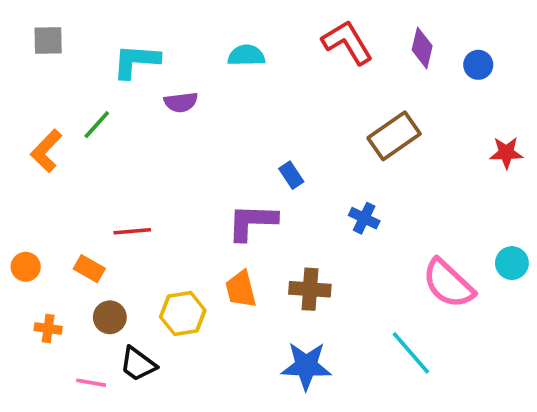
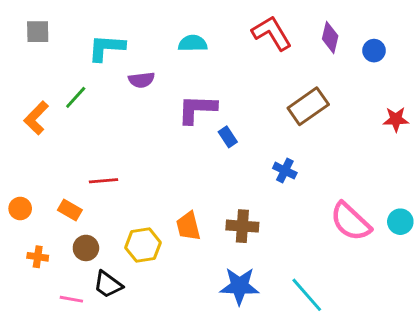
purple L-shape: (252, 222) -> (197, 109), moved
cyan circle: (512, 263) -> (400, 222), moved
cyan line: (411, 353) -> (307, 295), moved

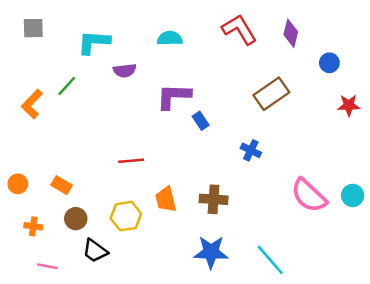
blue circle: (374, 51) -> (329, 63), moved
red line: (103, 181) -> (131, 161), moved
pink line: (71, 299) -> (47, 266), moved

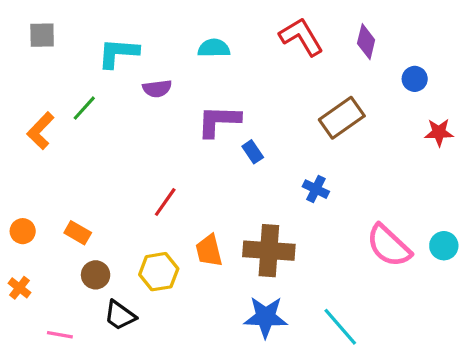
red line: (131, 161) -> (165, 202), turned -50
brown cross: (214, 199) -> (269, 251), size x1.4
orange cross: (33, 226) -> (19, 288), moved, turned 30

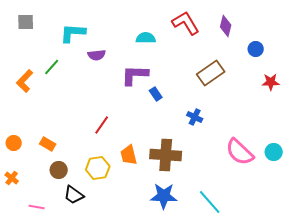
cyan semicircle: (214, 48) -> (146, 38), moved

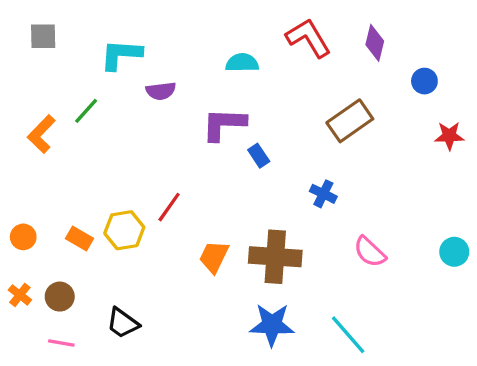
pink semicircle: (240, 152) -> (370, 252), moved, size x0.7
orange trapezoid: (129, 155) -> (214, 257), turned 40
yellow hexagon: (98, 168) -> (124, 230), moved
brown circle: (59, 170) -> (60, 297), moved

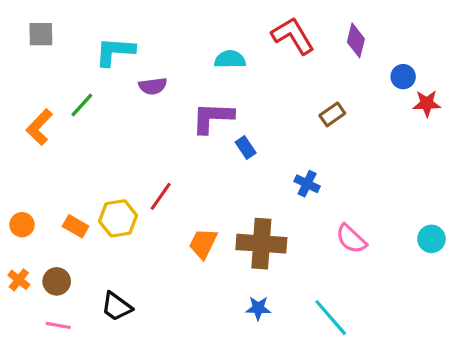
brown rectangle: (350, 121) -> (332, 114), size x0.6
red star: (449, 136) -> (427, 103), moved
blue star: (272, 325) -> (258, 308), size x0.6

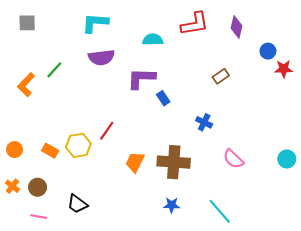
red L-shape: (293, 36) -> (195, 24), turned 112
cyan L-shape: (115, 51) -> (95, 23), moved
purple semicircle: (153, 86) -> (101, 57), size x1.4

